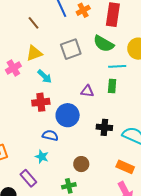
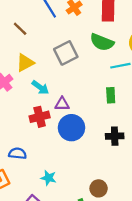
green rectangle: (112, 86) -> (111, 95), moved
purple triangle: (87, 91) -> (62, 104), moved
blue semicircle: (50, 135) -> (18, 153), moved
brown circle: (81, 164) -> (99, 188), moved

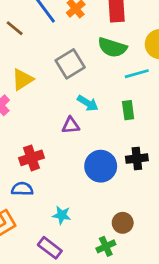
brown line: (20, 29) -> (15, 28), moved
cyan arrow: (40, 87) -> (88, 103), moved
red cross: (40, 117) -> (31, 158), moved
blue circle: (72, 128) -> (101, 166), moved

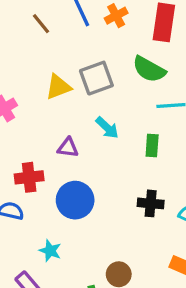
yellow triangle: (22, 79) -> (58, 87), moved
purple triangle: (71, 125) -> (68, 148), moved
blue circle: (101, 166) -> (75, 200), moved

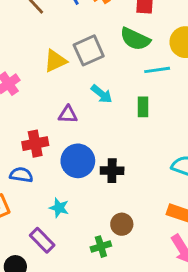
black cross: (151, 203) -> (112, 171), moved

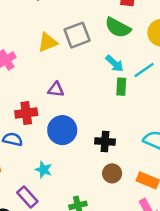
cyan line: (157, 70) -> (144, 70), moved, turned -30
cyan arrow: (102, 94) -> (115, 64), moved
black cross: (112, 171) -> (105, 141), moved
brown circle: (122, 224) -> (112, 173), moved

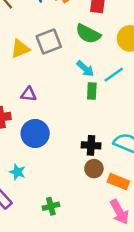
black cross: (105, 141) -> (91, 145), moved
brown circle: (112, 173) -> (94, 169), moved

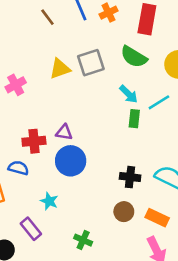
purple triangle: (29, 94) -> (64, 132), moved
brown circle: (94, 169) -> (124, 212), moved
green cross: (51, 206) -> (83, 240), turned 35

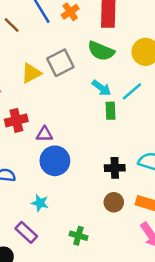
red cross: (34, 141) -> (16, 120), moved

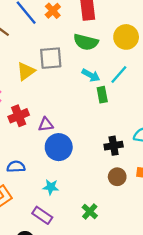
gray square: (60, 63) -> (51, 58), turned 30
green cross: (78, 236) -> (90, 211), turned 35

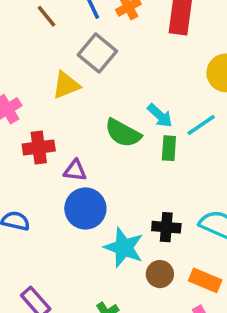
green semicircle: (86, 42) -> (123, 133), moved
gray square: (51, 58) -> (97, 53), moved, turned 30
cyan star: (51, 187) -> (124, 248), moved, size x1.6

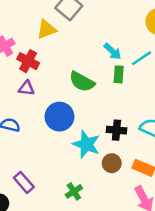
green semicircle: (123, 133) -> (82, 82), moved
red cross: (39, 148) -> (28, 61), moved, turned 35
purple triangle: (75, 171) -> (26, 88), moved

